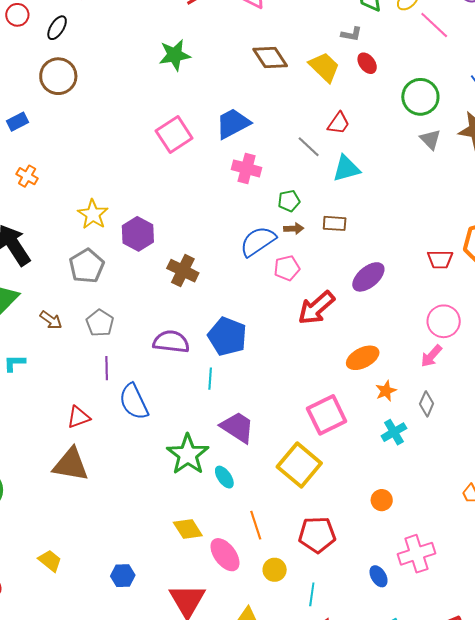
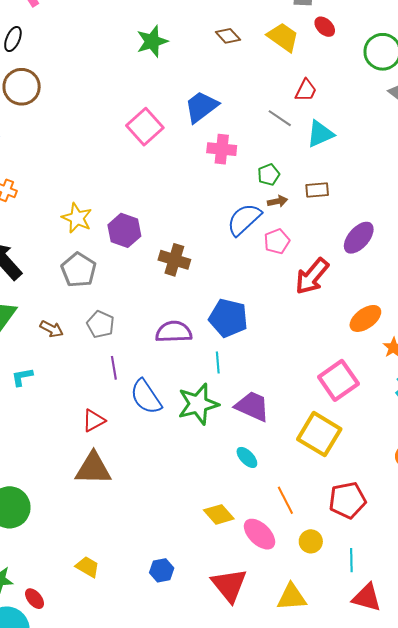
green star: (175, 55) -> (152, 41), moved
brown diamond: (270, 58) -> (228, 36), size x0.7
green star: (188, 454) -> (198, 404), moved, turned 30

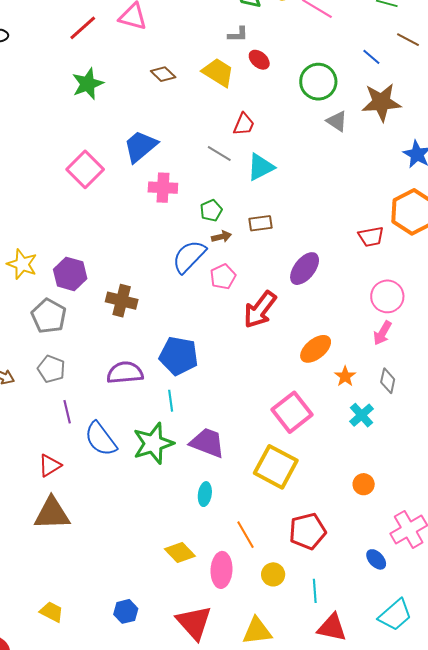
gray pentagon: (79, 270) -> (49, 316), moved
cyan ellipse: (247, 457) -> (205, 494), turned 55
pink ellipse: (260, 534) -> (222, 570), turned 52

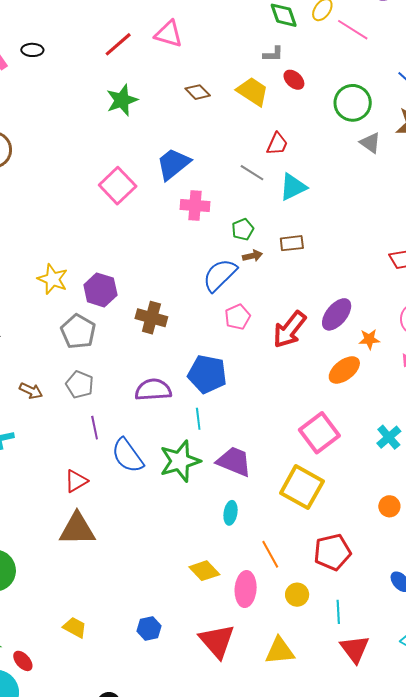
purple ellipse: (305, 269) -> (337, 314), moved
pink pentagon: (223, 277) -> (238, 317), moved
orange star: (345, 376) -> (369, 339), moved, turned 30
red triangle: (332, 628) -> (355, 649), turned 40

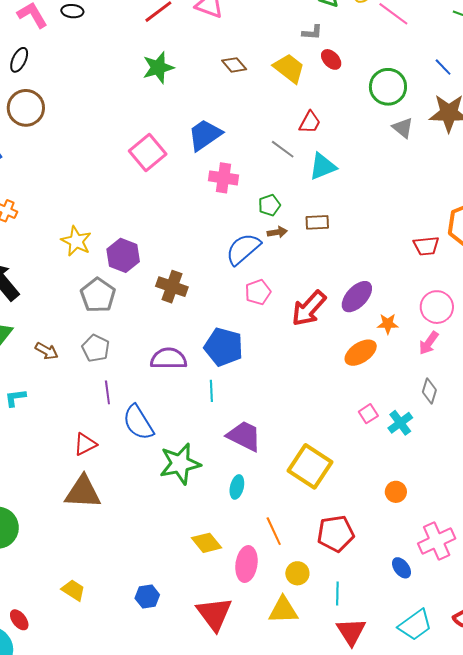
pink square: (319, 433) -> (368, 414), moved, size x0.5
green star: (180, 461) -> (180, 464), moved
yellow triangle: (280, 651) -> (283, 610), moved

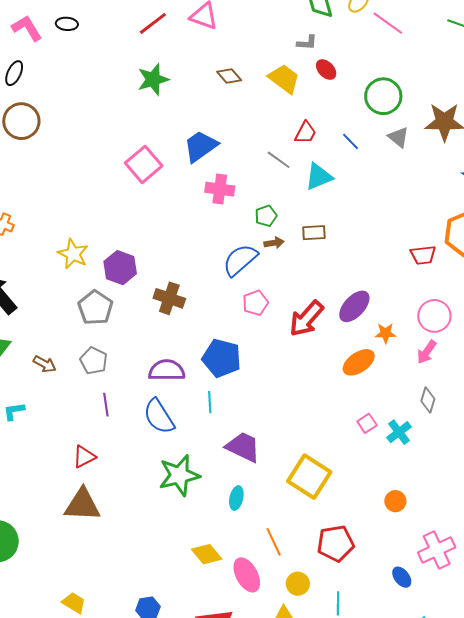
blue line: (443, 67) -> (350, 141), moved
blue semicircle: (138, 422) -> (159, 416), moved
pink ellipse: (246, 564) -> (247, 575), turned -36

